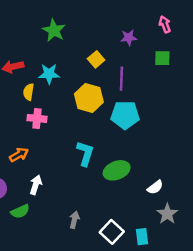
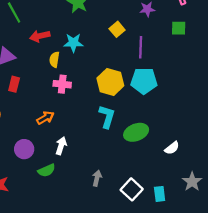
yellow hexagon: (89, 98) -> (110, 82), moved
gray star: (167, 214) -> (192, 182), moved

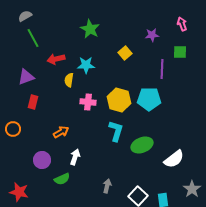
purple line: (141, 47) -> (162, 69), moved
pink cross: (62, 84) -> (88, 102), moved
white semicircle: (172, 148) -> (174, 159), size x1.5

